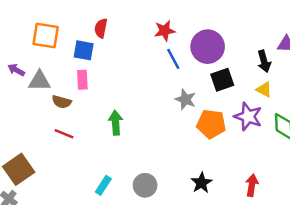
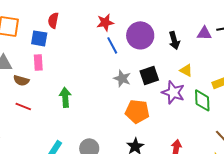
black arrow: (264, 61) -> (174, 40), moved
black square: (222, 80) -> (149, 75), moved
orange pentagon: (211, 124) -> (137, 111), moved

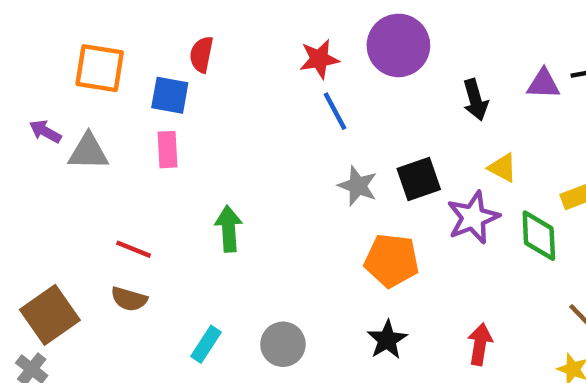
purple circle: (140, 35) -> (398, 45), moved
brown semicircle: (21, 80) -> (129, 299), moved
purple star: (173, 92) -> (473, 217), turned 30

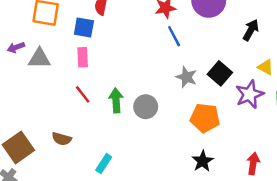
black arrow: (475, 100) -> (251, 30), turned -135
purple arrow: (45, 131) -> (16, 47), turned -49
black square: (419, 179) -> (220, 73), turned -30
red line: (134, 249) -> (83, 94), moved, turned 30
gray circle: (283, 344) -> (146, 107), moved

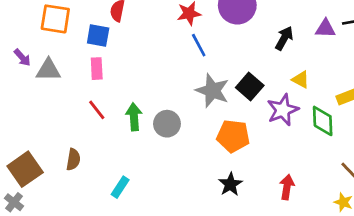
purple arrow: (16, 47) -> (22, 58), turned -112
gray star: (186, 77) -> (212, 91), size x1.4
brown semicircle: (62, 139) -> (73, 160), turned -96

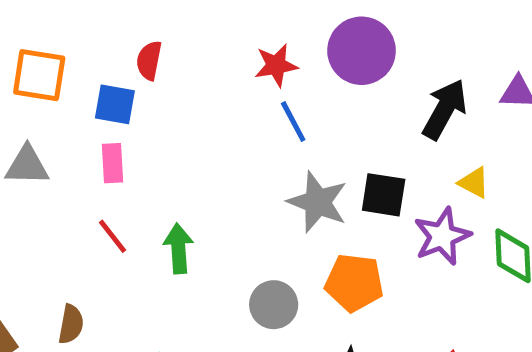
black arrow: (284, 38) -> (445, 109), size x1.4
black square: (250, 86) -> (384, 195), turned -32
gray circle: (167, 124) -> (274, 305), moved

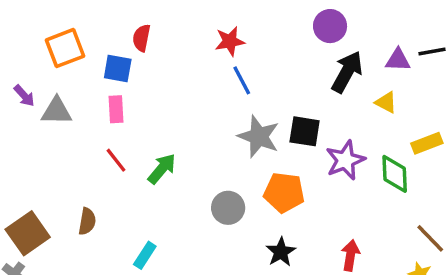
purple circle: (362, 51) -> (330, 26), moved, size x0.7
orange square: (39, 75) -> (65, 48), turned -30
yellow triangle: (474, 183) -> (386, 102), moved
green arrow: (178, 249) -> (162, 169), turned 44

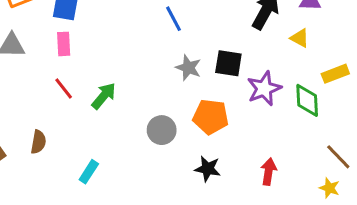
gray star: (259, 136) -> (188, 68), size x0.7
black star: (281, 252) -> (208, 169), turned -30

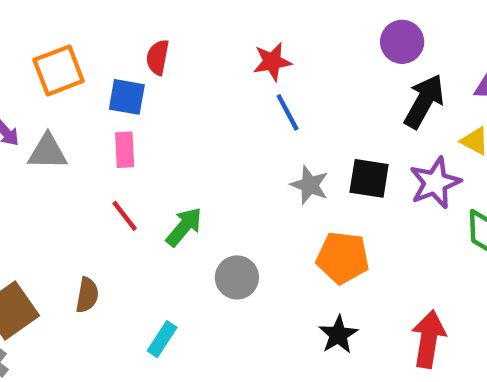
purple star: (264, 88) -> (435, 183), moved
gray circle: (162, 130) -> (237, 277), moved
black star: (208, 169) -> (338, 335), turned 30
red arrow: (269, 172) -> (429, 339), size x1.4

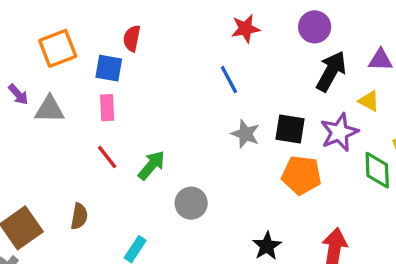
red star: (272, 62) -> (245, 29), moved
orange pentagon: (343, 258) -> (301, 175), moved

